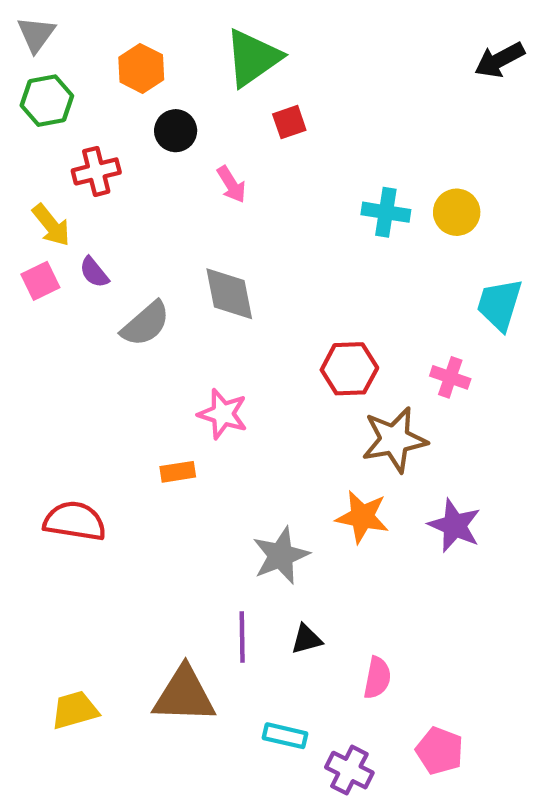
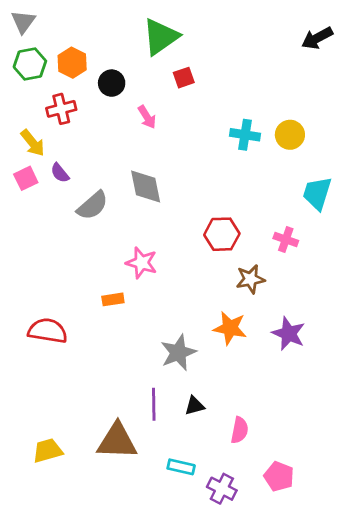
orange hexagon: (141, 68) -> (72, 63), moved
brown star: (394, 440) -> (250, 279), size x0.7

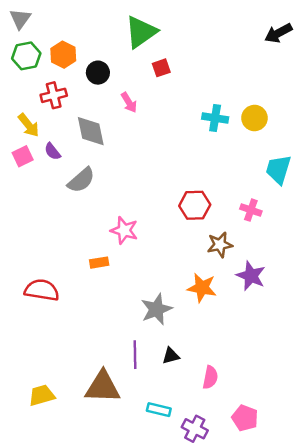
gray diamond: (146, 186) -> (91, 131), moved
purple star: (289, 334) -> (251, 276), moved

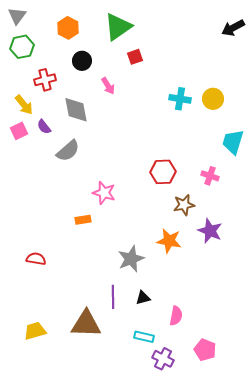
orange hexagon: (63, 55) -> (68, 28), moved
red semicircle: (42, 290) -> (36, 259), moved, size x0.7
cyan rectangle: (159, 410) -> (144, 337), moved

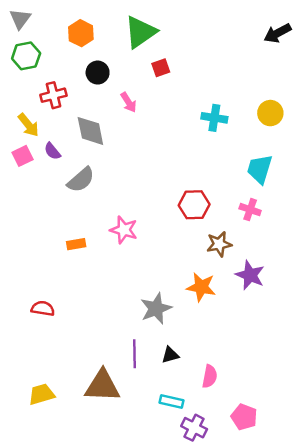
yellow circle: (213, 99) -> (270, 113), moved
cyan trapezoid: (233, 142) -> (260, 169), moved
orange rectangle: (83, 220) -> (76, 244), moved

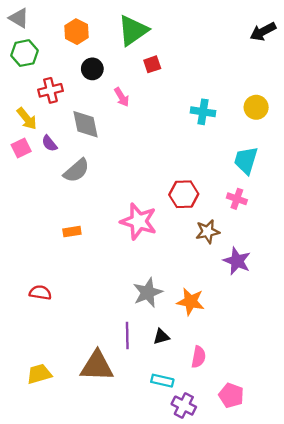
gray triangle: (20, 19) -> (19, 18), turned -35
pink star: (124, 230) -> (139, 221), moved, size x1.4
orange star: (201, 287) -> (191, 302), moved

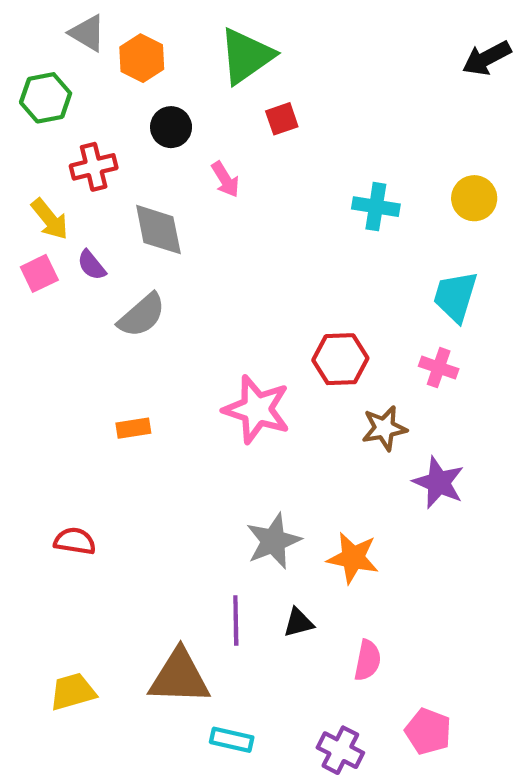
gray triangle: (19, 18) -> (87, 33), moved
cyan rectangle: (162, 381) -> (232, 740), moved

